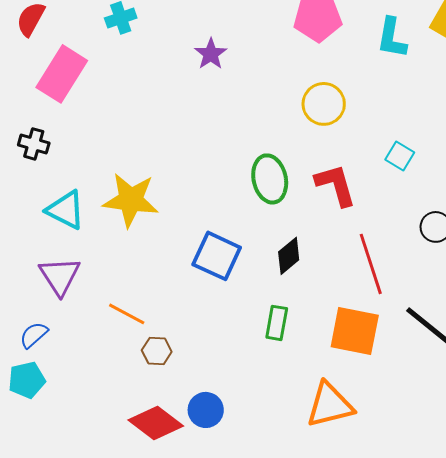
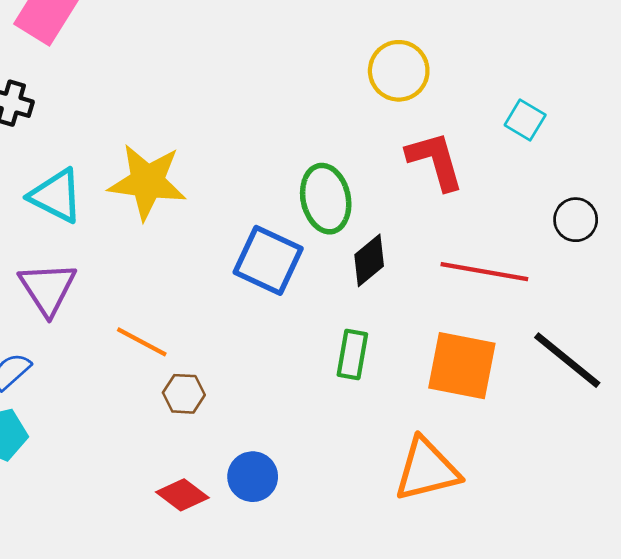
yellow circle: (324, 104) -> (399, 71), moved
green ellipse: (270, 179) -> (326, 199), moved
red line: (371, 264) -> (484, 272), turned -62
red diamond: (156, 423) -> (182, 495), size x0.7

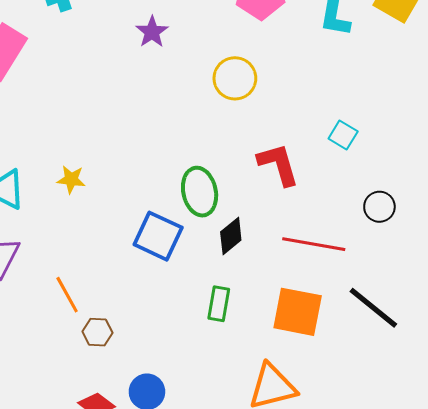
yellow circle: (399, 71) -> (235, 78), moved
yellow star: (147, 182) -> (71, 179), size x0.5
orange line: (142, 342) -> (67, 295), turned 33

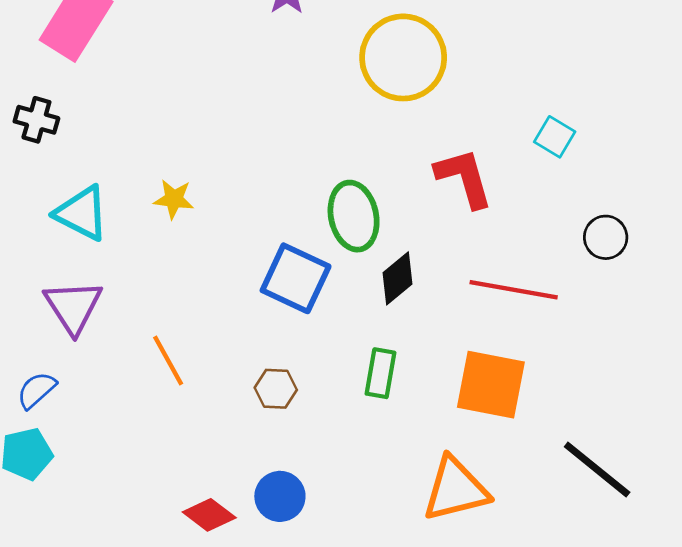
yellow circle: (235, 78) -> (403, 57), size x1.4
black line: (373, 308) -> (597, 469), moved
brown hexagon: (97, 332) -> (276, 389), moved

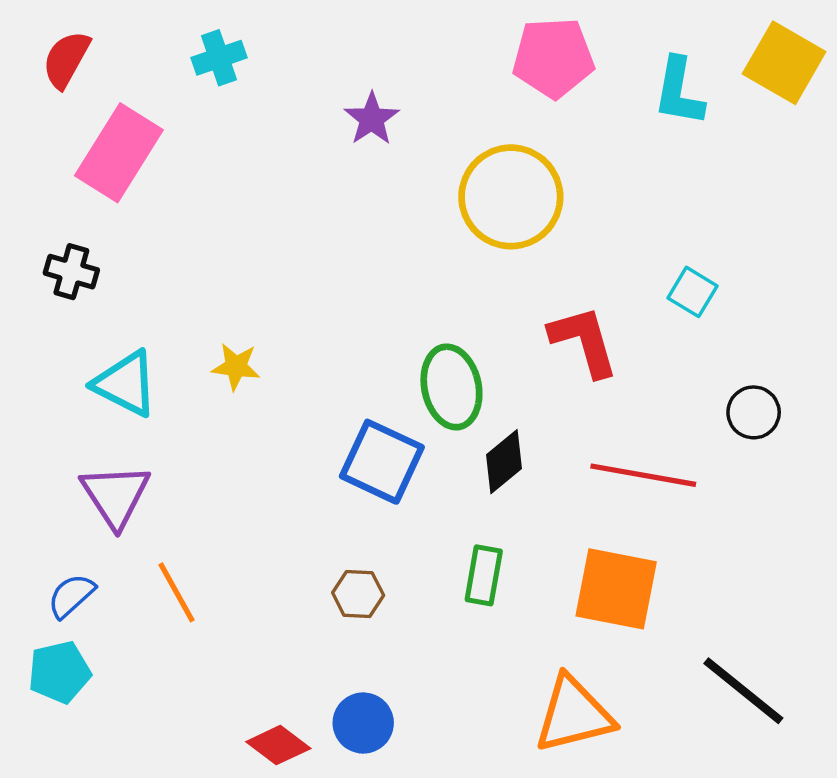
orange line: (168, 360) -> (177, 592), moved

